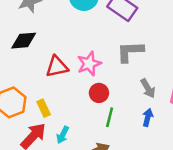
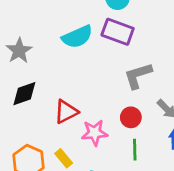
pink star: (89, 64) -> (95, 133), moved, turned 30
red circle: (99, 93) -> (131, 117), moved

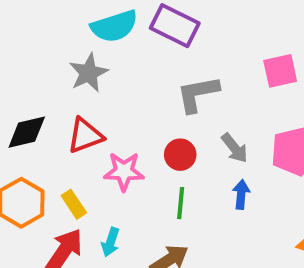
gray star: (19, 51) -> (89, 73), moved
black diamond: (24, 94) -> (27, 132), moved

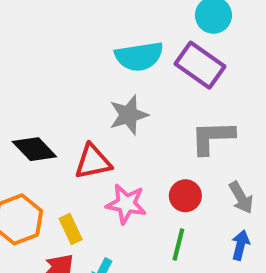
gray star: (89, 73) -> (129, 115), moved
black diamond: (27, 132) -> (34, 149), turned 51

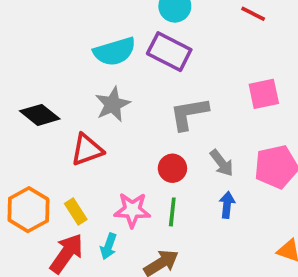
black diamond: (34, 149) -> (40, 115), moved
pink star: (126, 204) -> (132, 210), moved

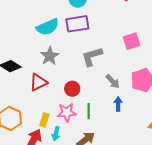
purple rectangle: (169, 52) -> (77, 24), turned -30
red circle: (172, 168) -> (72, 89), moved
yellow rectangle: (76, 212) -> (44, 120), moved, turned 56

